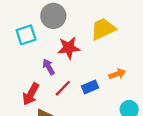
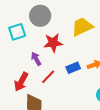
blue rectangle: (90, 87) -> (73, 68), moved

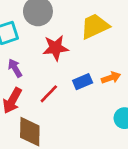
purple arrow: (36, 59) -> (15, 68), moved

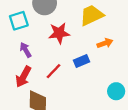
orange arrow: (111, 78) -> (105, 43), moved

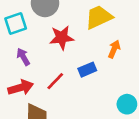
orange arrow: (105, 43) -> (114, 49), turned -48
red arrow: (23, 77) -> (21, 88), turned -135

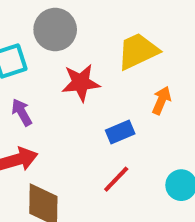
red line: (55, 81) -> (116, 179), moved

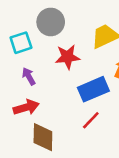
blue rectangle: (120, 132) -> (93, 89), size x1.6

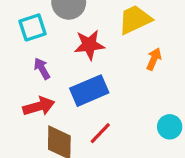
blue rectangle: (93, 89) -> (89, 91), moved
red line: (91, 120) -> (100, 133), moved

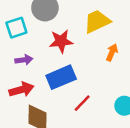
purple arrow: (42, 68) -> (24, 60), turned 112
red line: (100, 133) -> (82, 103), moved

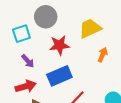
purple arrow: (24, 60) -> (28, 61), turned 56

